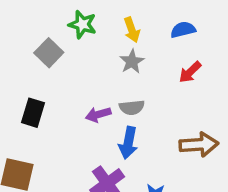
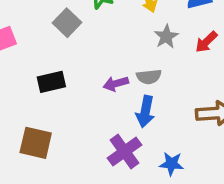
gray star: (132, 62) -> (166, 37), moved
black rectangle: (33, 113) -> (51, 82), turned 60

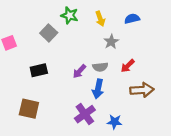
red arrow: (206, 42) -> (128, 66), moved
purple arrow: (116, 84) -> (79, 71), turned -32

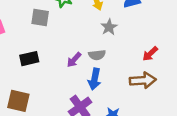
gray square: (49, 33) -> (40, 17), turned -35
red arrow: (128, 66) -> (150, 54), moved

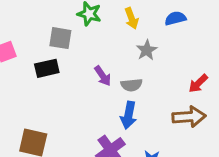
black rectangle: (29, 59) -> (47, 68), moved
purple arrow: (74, 60) -> (103, 76), moved, turned -77

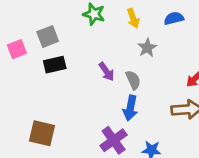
gray square: (60, 38) -> (48, 37), moved, turned -30
gray semicircle: (132, 85) -> (133, 80), turned -108

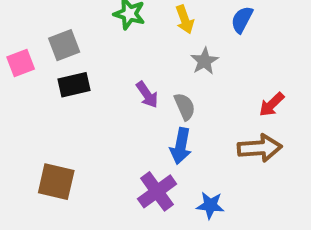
blue semicircle: (174, 18) -> (242, 20), turned -48

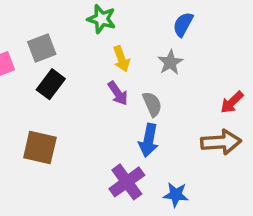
yellow arrow: (185, 20) -> (121, 59), moved
blue semicircle: (242, 20) -> (183, 24), moved
black rectangle: (74, 85) -> (51, 84), turned -40
brown square: (56, 182) -> (40, 148), moved

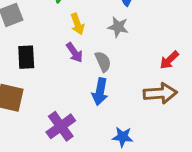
gray star: (170, 62) -> (118, 27), turned -30
black rectangle: (51, 84) -> (26, 57), moved, turned -40
purple cross: (127, 182) -> (61, 126), moved

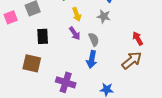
red arrow: (169, 60) -> (138, 38), turned 104
brown arrow: (160, 93) -> (132, 60), turned -35
purple cross: (61, 126) -> (66, 82), turned -36

